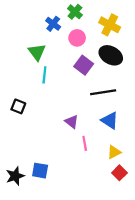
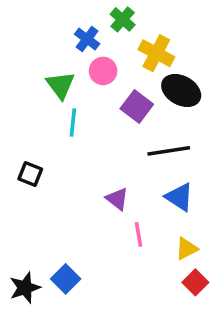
yellow cross: (110, 25) -> (156, 53), moved
pink circle: (77, 38) -> (103, 71), moved
blue square: (40, 171) -> (66, 279), turned 35

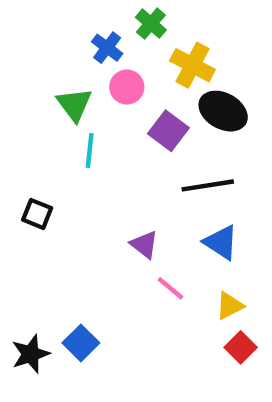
pink line: (139, 234) -> (171, 288), turned -40

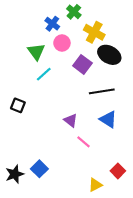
cyan line: (90, 150) -> (44, 74), turned 42
yellow triangle: (230, 306) -> (95, 185), moved

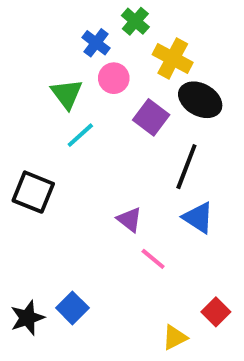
black line: (102, 91) -> (186, 167), turned -60
black square: (18, 105) -> (33, 192), size x1.5

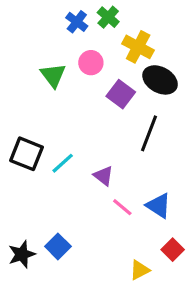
blue cross: (96, 43) -> (77, 22), moved
cyan line: (80, 135) -> (63, 163), moved
blue triangle: (198, 218) -> (158, 206), moved

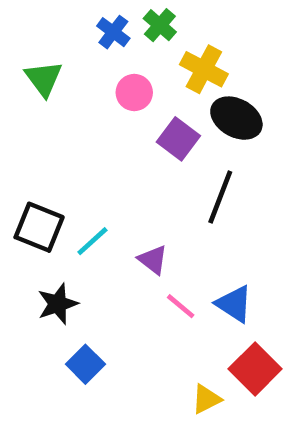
green triangle: (53, 75) -> (44, 79), moved
red square: (173, 250) -> (255, 369), size x1.5
black star: (22, 254) -> (58, 304), moved

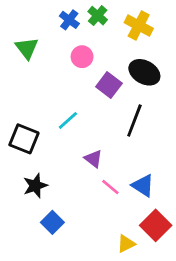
yellow cross: (204, 69) -> (139, 26), moved
cyan line: (92, 241) -> (68, 120), moved

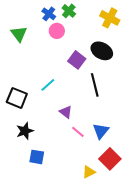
yellow cross: (139, 26) -> (110, 18), moved
pink circle: (82, 57) -> (57, 31), moved
black line: (134, 120) -> (95, 85), turned -35
blue triangle: (143, 186) -> (101, 131), turned 36
blue square: (52, 222) -> (37, 157), turned -35

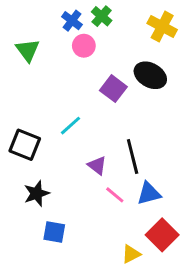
black line: (95, 85) -> (133, 157), moved
blue triangle: (101, 131) -> (149, 193), turned 36

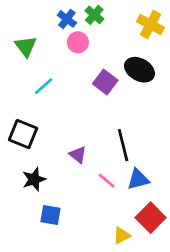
cyan line: (71, 126) -> (44, 86), moved
purple triangle: (97, 165) -> (78, 155), moved

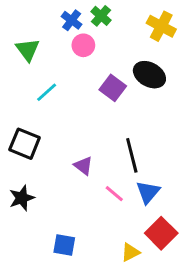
black star: (34, 179) -> (22, 198), moved
blue triangle: (138, 179) -> (148, 192), turned -35
blue square: (50, 215) -> (64, 245), moved

